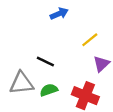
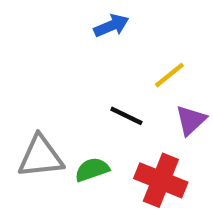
black line: (45, 61) -> (126, 116), moved

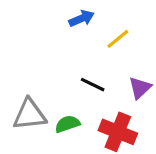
yellow line: (169, 75) -> (118, 39), moved

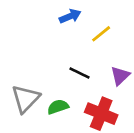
gray triangle: (30, 115) -> (25, 99), turned -40

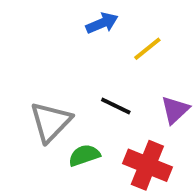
gray triangle: (25, 99) -> (51, 122), moved

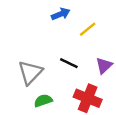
green semicircle: (84, 155) -> (43, 101), moved

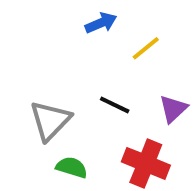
green semicircle: (43, 101) -> (72, 167), turned 36

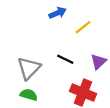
green semicircle: (72, 167) -> (29, 95), moved

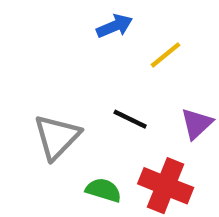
green semicircle: (29, 95) -> (103, 190), moved

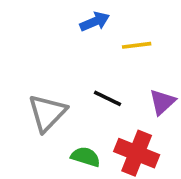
yellow line: (166, 55) -> (137, 45), turned 32

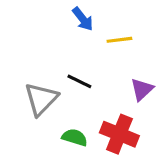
blue arrow: (95, 22) -> (83, 19), turned 75
black line: (107, 98) -> (79, 81), moved

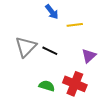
gray triangle: (41, 99) -> (26, 47), moved

